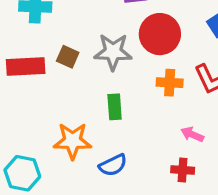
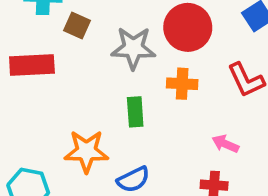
brown square: (68, 57) -> (77, 26), moved
orange cross: (170, 83) -> (182, 84), moved

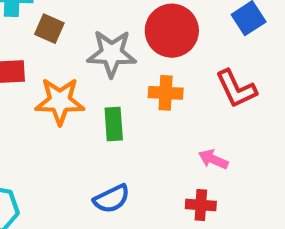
orange star: (86, 151) -> (60, 101), moved

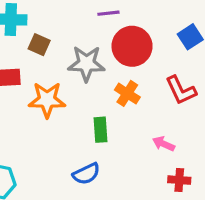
orange cross: (166, 93) -> (127, 93), turned 30
green rectangle: (114, 124) -> (101, 130), moved
red cross: (201, 205) -> (179, 180), moved

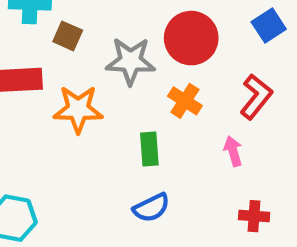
red L-shape: (181, 90) -> (256, 97), turned -116
pink arrow: (164, 144) -> (233, 151), moved, turned 50
blue semicircle: (86, 174) -> (151, 208), moved

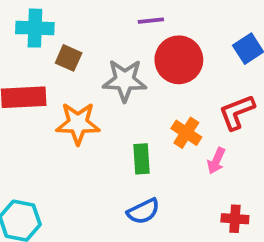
red L-shape: (256, 97) -> (237, 112), turned -150
orange cross: (185, 101) -> (186, 133), moved
pink arrow: (233, 151) -> (216, 161), turned -140

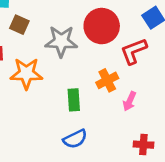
red L-shape: (237, 112) -> (134, 51), moved
orange cross: (186, 133) -> (107, 80), turned 30

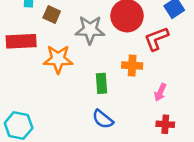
orange cross: (107, 80) -> (132, 66), turned 30
pink arrow: (130, 101) -> (160, 92), moved
blue semicircle: (75, 139) -> (103, 119), turned 65

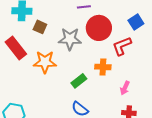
red rectangle: (21, 41) -> (16, 48), turned 55
green rectangle: (101, 83) -> (79, 81), turned 56

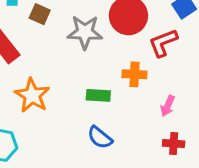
orange star: (45, 62) -> (32, 95), moved, turned 30
green rectangle: (79, 81) -> (98, 95), turned 42

